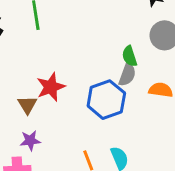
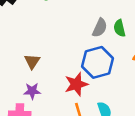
gray semicircle: (127, 75) -> (100, 28), moved
red star: (51, 87) -> (76, 84), moved

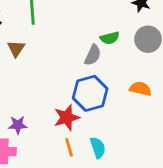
green semicircle: (119, 28) -> (110, 38), moved, turned -91
brown triangle: (32, 61) -> (16, 49), moved

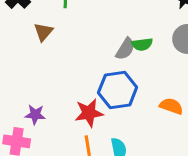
green semicircle: (110, 38) -> (142, 44), moved
orange semicircle: (140, 89) -> (171, 106), moved

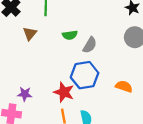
green semicircle: (142, 44) -> (70, 35), moved
red star: (89, 113) -> (64, 92), turned 30

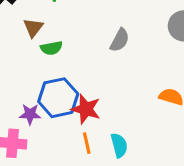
green semicircle: (70, 35) -> (51, 48), moved
blue hexagon: (85, 75) -> (58, 98), moved

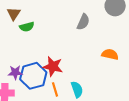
gray semicircle: (120, 40) -> (83, 22), moved
blue hexagon: (58, 98) -> (33, 76), moved

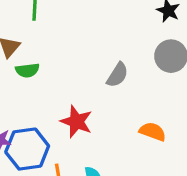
red star: (53, 66) -> (76, 122), moved

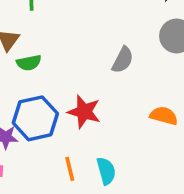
blue hexagon: (27, 149) -> (35, 118), moved

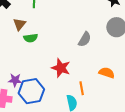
blue hexagon: (35, 118) -> (31, 91), moved
orange line: (70, 169) -> (82, 88), moved

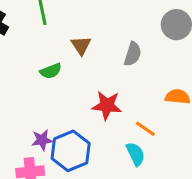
brown triangle: (19, 24) -> (81, 45), moved
orange line: (82, 88) -> (145, 129), turned -32

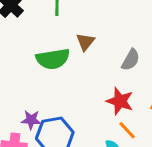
green semicircle: (51, 71) -> (53, 59), size x1.6
red star: (107, 105) -> (120, 101), moved

